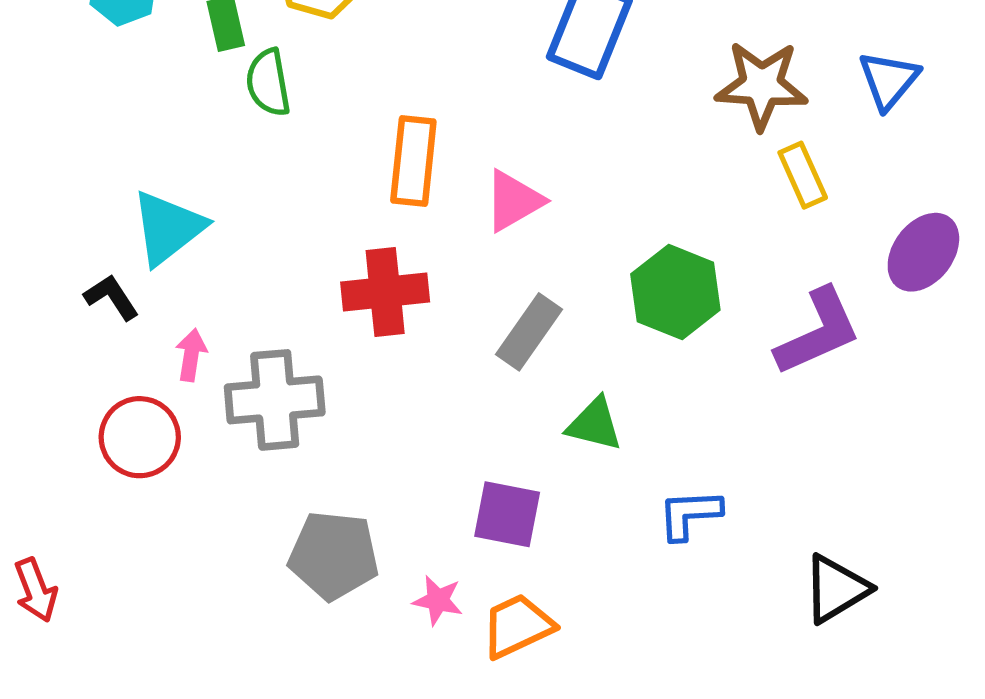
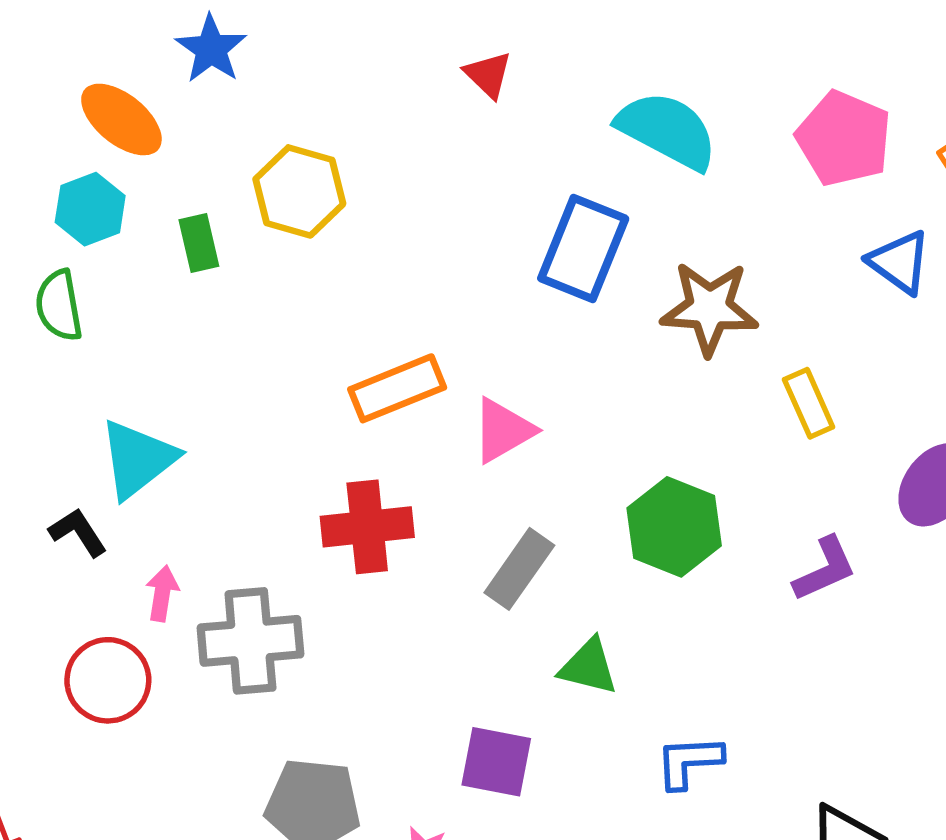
blue triangle: (889, 80) -> (900, 262), moved, turned -34
green semicircle: (268, 83) -> (59, 306), moved
brown star: (762, 85) -> (709, 308), moved
orange rectangle: (413, 161) -> (397, 388), turned 62
purple L-shape: (818, 332) -> (825, 569), size x0.7

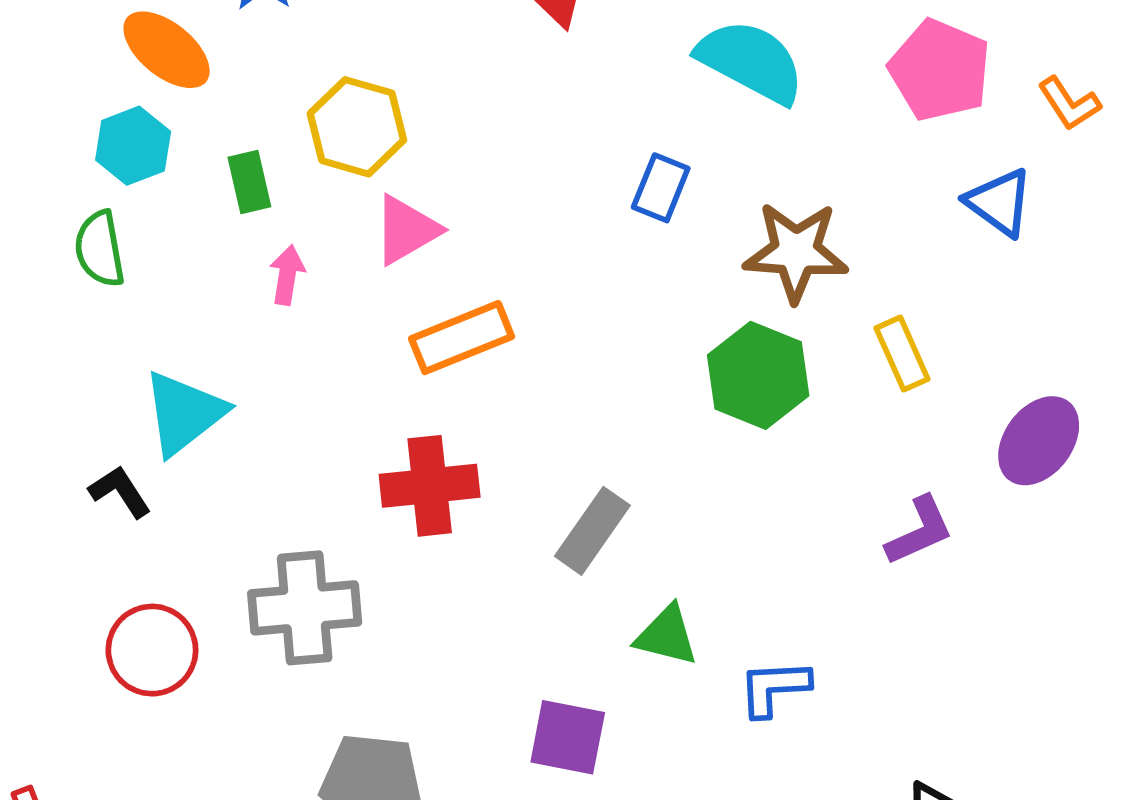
blue rectangle: (583, 248) -> (661, 188), size x0.6
pink triangle: (503, 430) -> (406, 230), moved
green hexagon: (674, 527) -> (758, 375), moved
pink arrow: (162, 593) -> (287, 275), moved
blue L-shape: (689, 762) -> (774, 688), moved

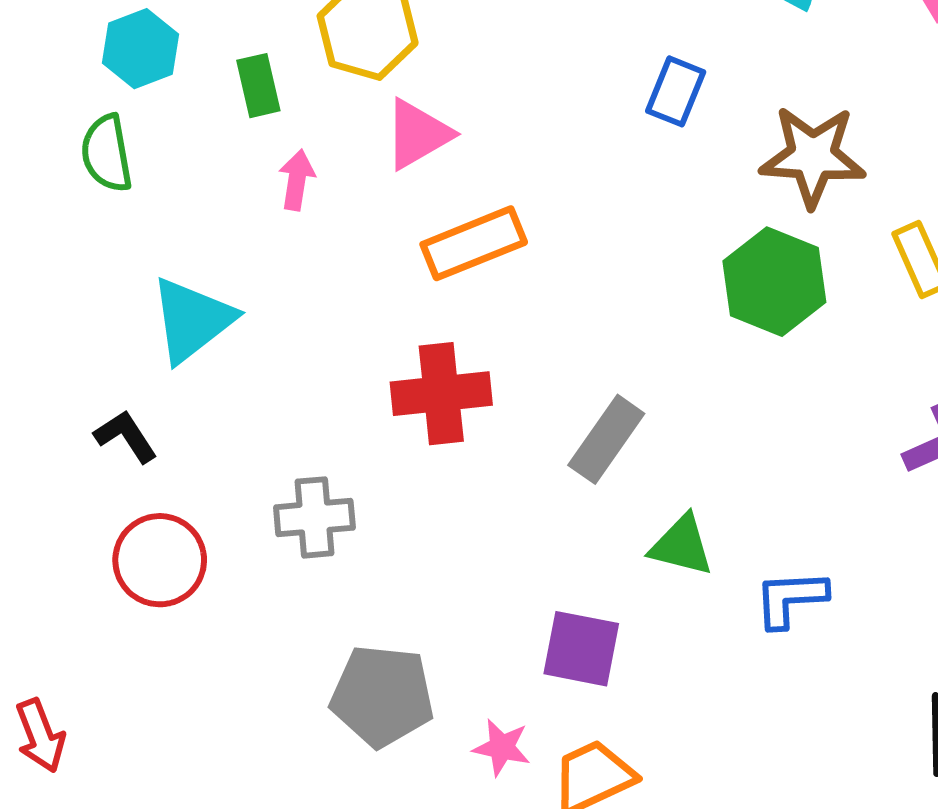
black L-shape: (120, 492) -> (126, 436), moved
gray cross: (305, 608) -> (314, 517), size x0.7

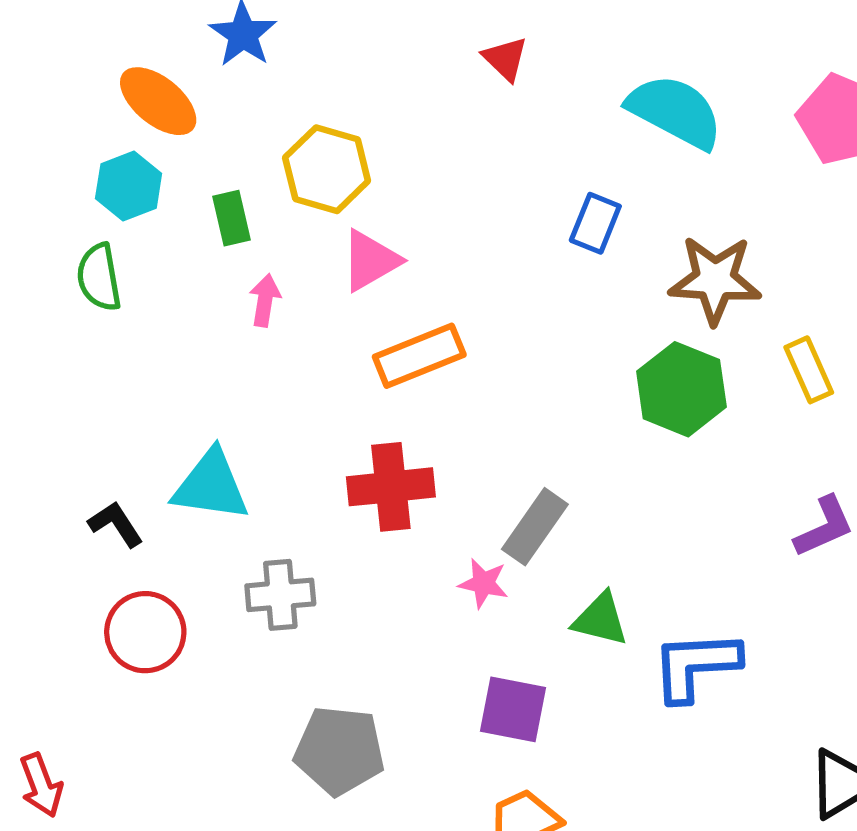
cyan triangle: (192, 320) -> (211, 486), moved, turned 46
blue L-shape: (791, 599) -> (696, 666), size x1.4
pink star: (502, 747) -> (483, 583), moved

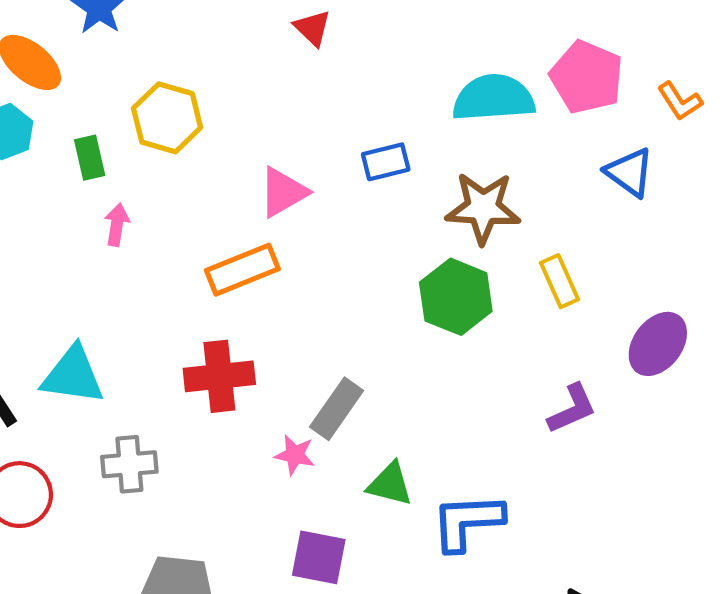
cyan semicircle: (675, 111) -> (494, 98), moved, turned -32
blue rectangle: (595, 223) -> (386, 162), turned 54
pink triangle: (370, 261) -> (283, 192), moved

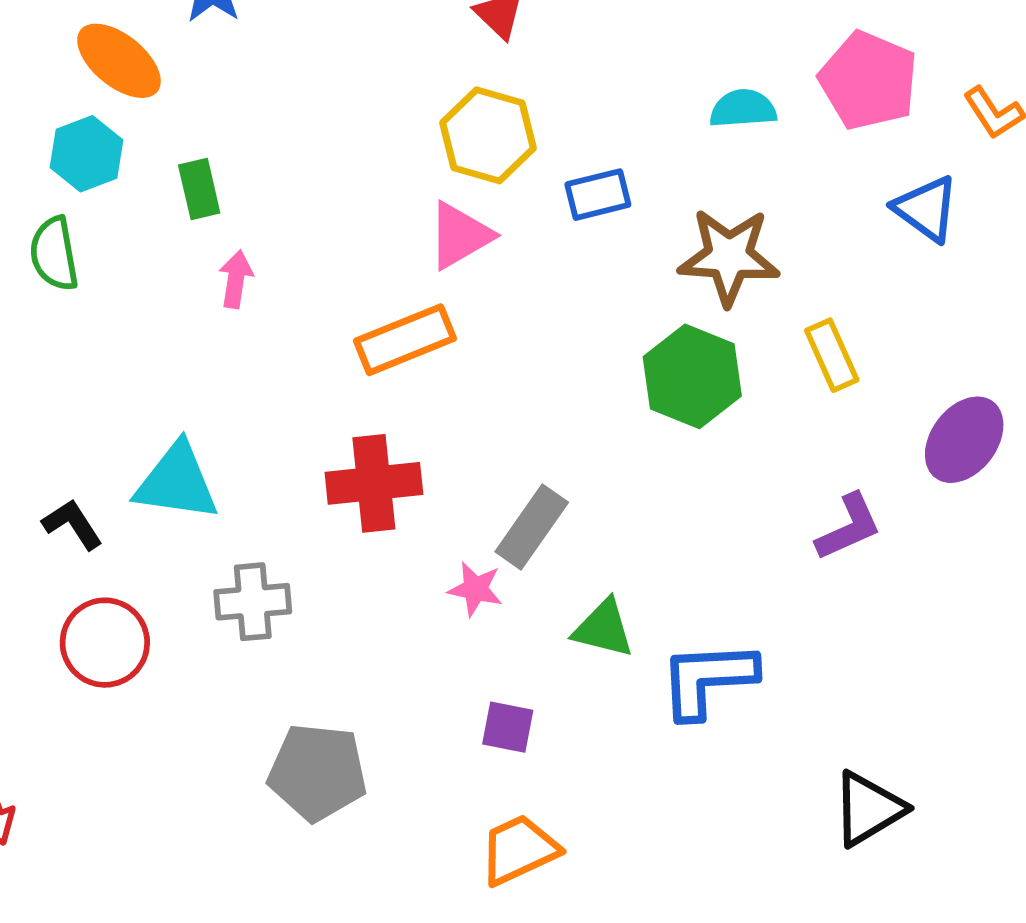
cyan semicircle: (494, 98) -> (743, 109), size x0.6
yellow hexagon: (167, 118) -> (488, 135), moved
purple square: (319, 557) -> (508, 727), size x0.7

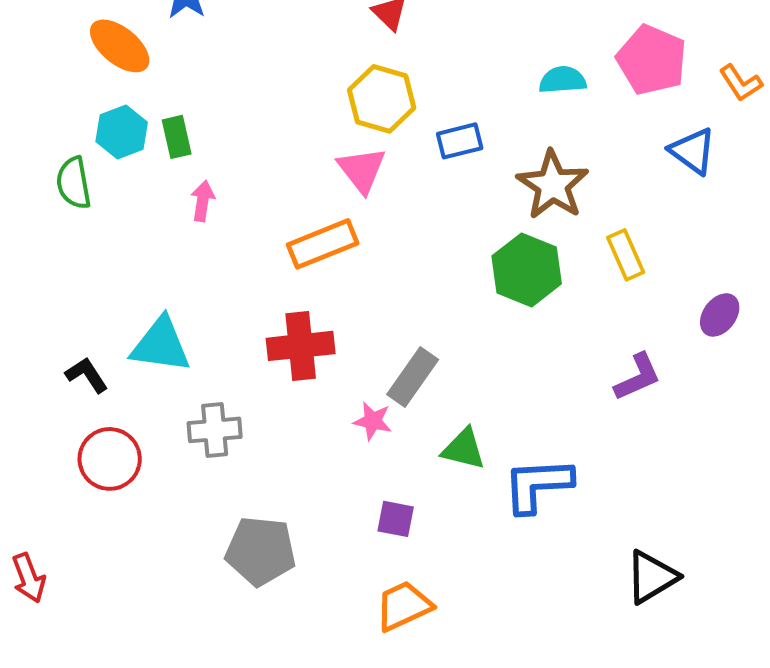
cyan hexagon: (87, 154) -> (122, 132), moved
pink triangle: (460, 235) -> (362, 170), turned -38
brown star: (729, 257) -> (553, 185), turned 30
purple ellipse: (964, 440) -> (720, 315), size x0.7

